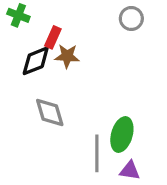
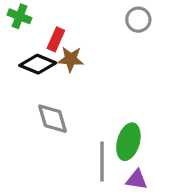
black diamond: (36, 61) -> (38, 64), turned 44

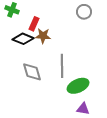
green ellipse: (128, 142) -> (78, 86), turned 50
gray line: (102, 162) -> (62, 66), moved

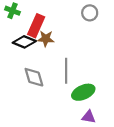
red rectangle: (34, 24) -> (36, 26), size x1.5

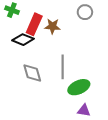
brown star: (46, 39) -> (52, 26), moved

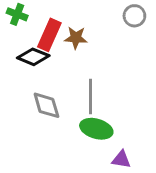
gray circle: (85, 12) -> (134, 16), moved
green ellipse: (79, 87) -> (96, 129), moved, turned 40

